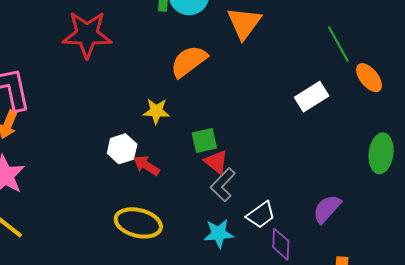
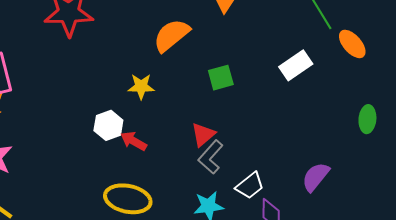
green square: (204, 140) -> (221, 78), moved
green ellipse: (381, 153) -> (367, 119), size x0.7
red triangle: (216, 162) -> (203, 135), turned 44

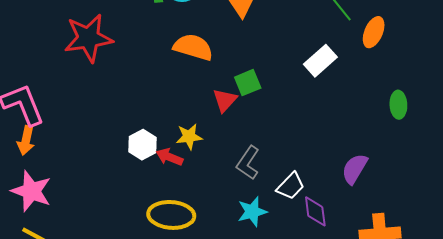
orange semicircle: (171, 35) -> (193, 47), turned 63
orange ellipse: (352, 44) -> (374, 32), turned 72
yellow star: (141, 86) -> (189, 137), moved
red triangle: (203, 135) -> (225, 100), moved

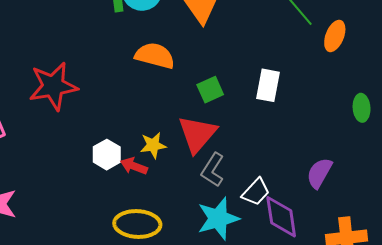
red star: (88, 38) -> (53, 86), moved
white rectangle: (320, 61) -> (268, 85), moved, turned -36
red triangle: (225, 100) -> (197, 134), moved, size x1.6
purple diamond: (315, 211) -> (281, 217), size x1.4
cyan star: (252, 212) -> (218, 219), size x1.4

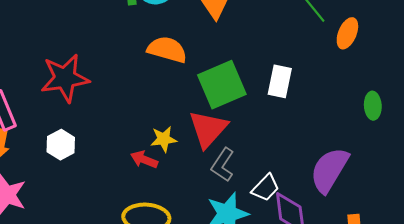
green square: (210, 90) -> (222, 85), size x1.8
white hexagon: (107, 155) -> (61, 145), moved
purple semicircle: (319, 173) -> (329, 170), size x1.5

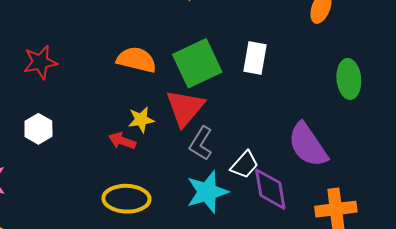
orange semicircle: (167, 50) -> (137, 60), moved
red star: (65, 78) -> (40, 62), size x0.7
green ellipse: (373, 106) -> (349, 79), size x1.4
purple semicircle: (329, 170) -> (308, 145), turned -63

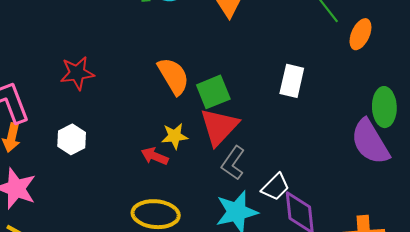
orange semicircle: (137, 60) -> (173, 76), turned 42
green square: (197, 63) -> (213, 92), moved, size x0.7
purple semicircle: (308, 145) -> (370, 142), moved

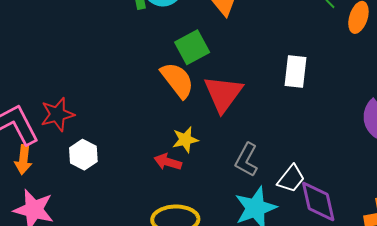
red star: (77, 73) -> (57, 114), moved
green square: (213, 92) -> (192, 47), moved
red triangle: (219, 127) -> (223, 94), moved

